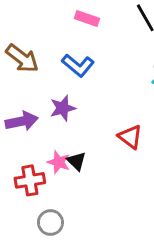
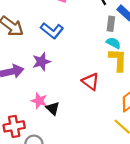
black triangle: (77, 161) -> (53, 108), moved
red cross: (30, 180) -> (14, 126), moved

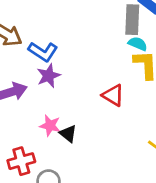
gray rectangle: (111, 24) -> (132, 20), size x1.5
blue L-shape: (52, 31) -> (43, 52), moved

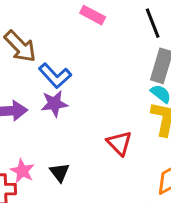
pink star: (50, 126) -> (22, 171), moved

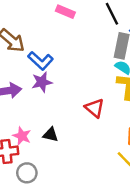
black triangle: (60, 172) -> (51, 135), turned -35

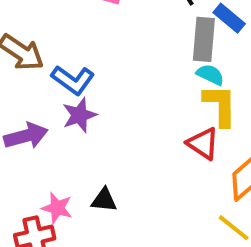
red triangle: (95, 108) -> (203, 144), moved

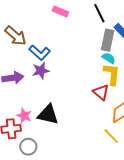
black triangle: (104, 200) -> (48, 115), size x1.6

